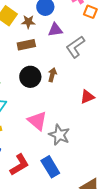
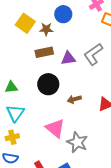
purple triangle: (55, 30) -> (68, 58), moved
brown arrow: (52, 75) -> (74, 99), moved, turned -120

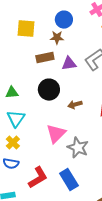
yellow square: (25, 23) -> (26, 29), turned -30
brown star: (46, 29) -> (57, 38), moved
pink triangle: (55, 128) -> (56, 134), turned 35
yellow cross: (12, 137) -> (13, 143), turned -32

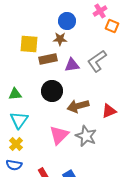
yellow square: (26, 29) -> (29, 44), moved
brown arrow: (75, 105) -> (78, 106), size x1.5
gray star: (78, 148) -> (86, 136), moved

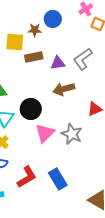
brown star: (60, 39) -> (35, 30), moved
black circle: (52, 91) -> (31, 109), moved
brown arrow: (78, 106) -> (64, 89), moved

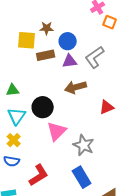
blue circle: (53, 19) -> (68, 41), moved
gray star: (72, 134) -> (84, 145), moved
blue rectangle: (58, 179) -> (82, 177), moved

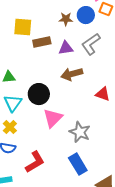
brown star: (47, 28) -> (66, 19), moved
blue circle: (68, 41) -> (86, 15), moved
red triangle: (107, 107) -> (103, 94), turned 42

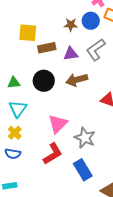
black circle: (39, 94) -> (44, 81), moved
red L-shape: (35, 162) -> (53, 154), moved

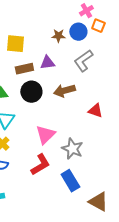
brown rectangle: (47, 48) -> (24, 69), moved
purple triangle: (71, 54) -> (47, 63), moved

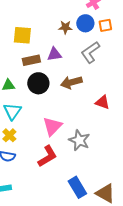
orange square: (98, 26) -> (105, 25), moved, turned -32
blue rectangle: (70, 181) -> (77, 187), moved

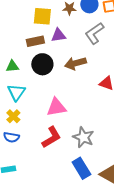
yellow square: (22, 35) -> (42, 16), moved
pink triangle: (52, 126) -> (56, 107), turned 35
gray star: (79, 140) -> (83, 137), moved

